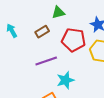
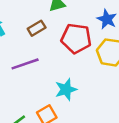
purple line: (46, 61) -> (25, 64), moved

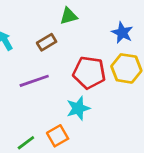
red pentagon: (76, 38) -> (89, 73), moved

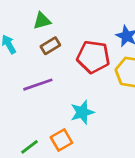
green triangle: (69, 16) -> (42, 21), moved
red pentagon: (89, 73) -> (93, 57), moved

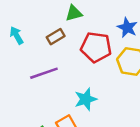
green triangle: (42, 21) -> (74, 13), moved

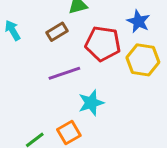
purple line: (44, 73) -> (64, 73), moved

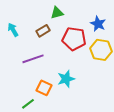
purple line: (64, 73) -> (33, 59), moved
orange square: (69, 132) -> (44, 88), moved, turned -35

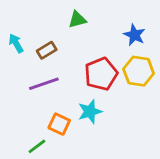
brown rectangle: (43, 31) -> (47, 50), moved
red pentagon: (74, 39) -> (101, 74), moved, turned -30

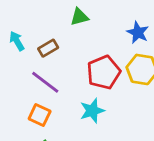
purple line: (44, 84) -> (45, 82), turned 56
orange square: (59, 124) -> (40, 115), moved

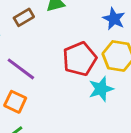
brown rectangle: (48, 48) -> (24, 17), moved
cyan star: (92, 111) -> (101, 89), moved

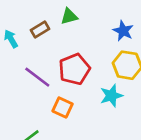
red pentagon: (80, 59) -> (74, 69), moved
orange square: (15, 102) -> (62, 107), moved

